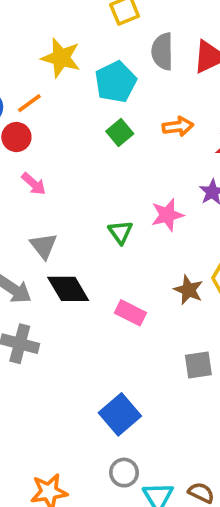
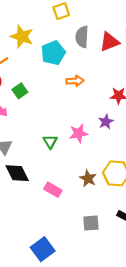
orange arrow: (178, 126) -> (75, 81), moved
green square: (120, 133) -> (20, 91), moved

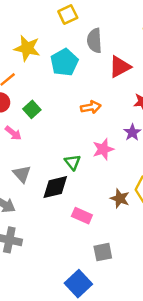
red triangle: (109, 42) -> (120, 67), moved
orange arrow: (75, 81) -> (91, 107), moved
black diamond: (17, 173) -> (55, 187), moved, turned -70
gray square: (91, 223) -> (103, 252), moved

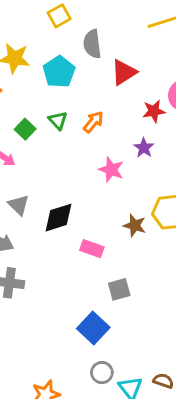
orange arrow: (91, 107) -> (93, 122), turned -36
pink star: (103, 149) -> (111, 170), turned -30
green triangle: (73, 162) -> (58, 121), moved

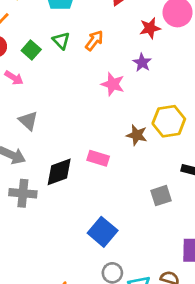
black diamond: (59, 218) -> (59, 172), moved
gray square: (119, 289) -> (161, 196), moved

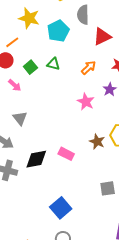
orange arrow: (94, 40) -> (88, 68), moved
green triangle: (61, 41) -> (53, 64), turned -40

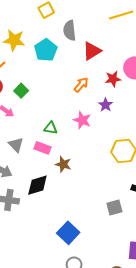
green triangle: (53, 64) -> (51, 128), moved
brown star: (97, 142) -> (63, 164), moved
pink rectangle: (66, 154) -> (42, 148), moved

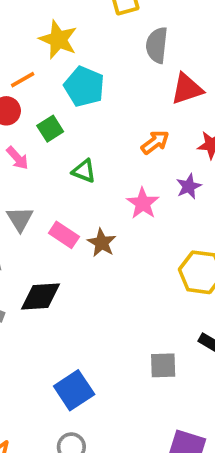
cyan pentagon: (46, 50) -> (84, 87), moved, turned -30
green triangle: (51, 128) -> (84, 171), moved
brown star: (63, 164) -> (102, 243), moved

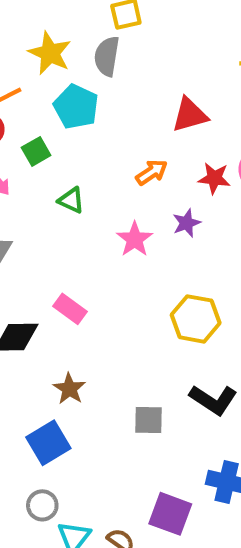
gray semicircle: (157, 45) -> (107, 56), moved
pink rectangle: (64, 235) -> (70, 309), moved
brown star: (102, 243) -> (69, 389), moved

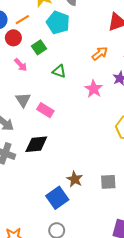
pink rectangle: (70, 309) -> (45, 110), moved
brown star: (69, 389) -> (75, 179), moved

